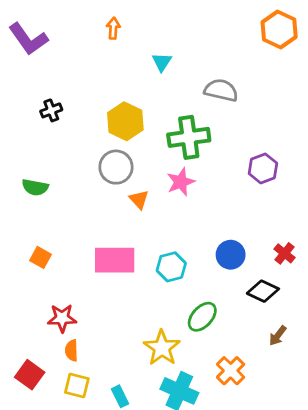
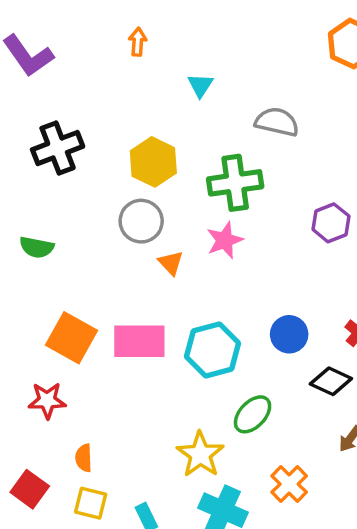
black cross: (51, 110) -> (58, 148), size x1.8
orange square: (40, 257) -> (71, 338), moved, size x1.8
cyan hexagon: (171, 267) -> (213, 350), size x1.4
red star: (62, 318) -> (47, 400), moved

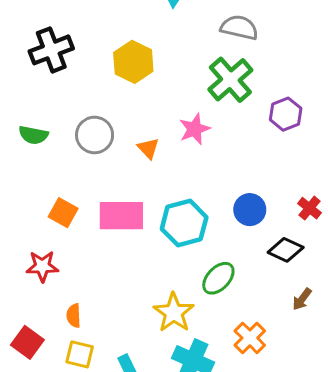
green cross: (235, 183) -> (230, 80), moved, turned -33
gray circle: (141, 221) -> (95, 135), moved
orange square: (71, 338) -> (63, 213), size x0.7

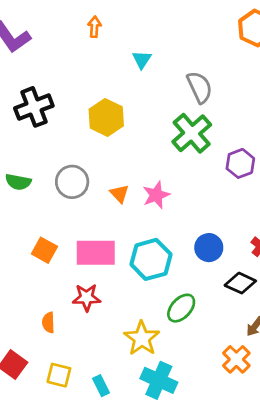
gray semicircle: (239, 28) -> (200, 87), turned 52
pink star: (195, 129) -> (156, 195), moved
red star: (42, 266) -> (87, 298), moved
orange semicircle: (74, 316) -> (48, 323), moved
orange cross: (250, 338) -> (236, 359), moved

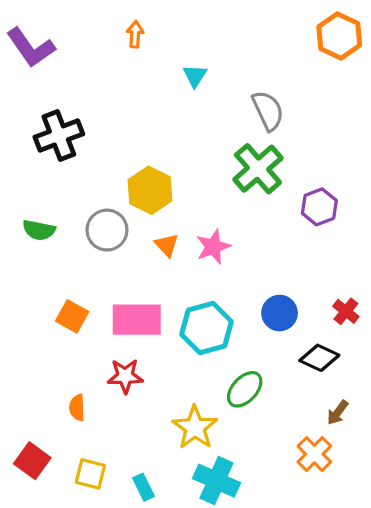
yellow hexagon: (106, 117) -> (150, 190), moved

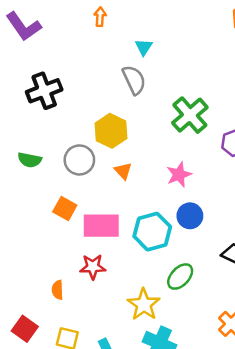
gray semicircle: (268, 111) -> (134, 80), moved
pink star: (213, 247) -> (179, 175), moved
blue circle: (280, 313) -> (190, 216), moved
orange square: (72, 316) -> (65, 209), moved

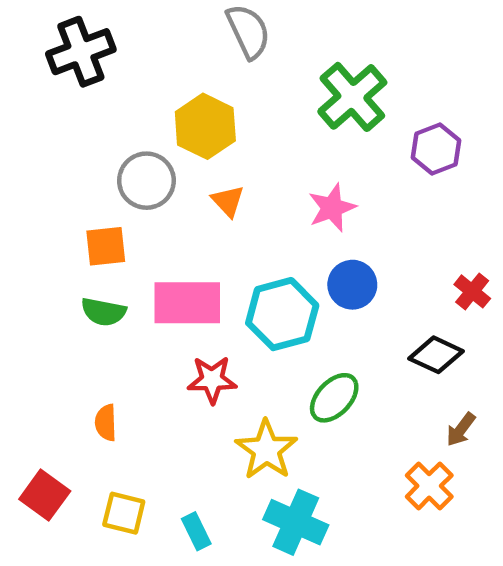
green semicircle: (30, 160) -> (104, 312), moved
orange square: (65, 209) -> (106, 246), moved, turned -35
red star: (93, 267) -> (212, 380), moved

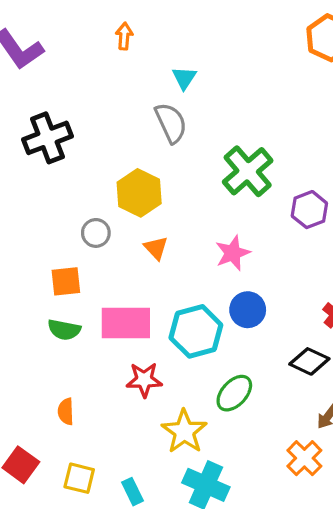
gray circle: (146, 181) -> (96, 233), size x0.7

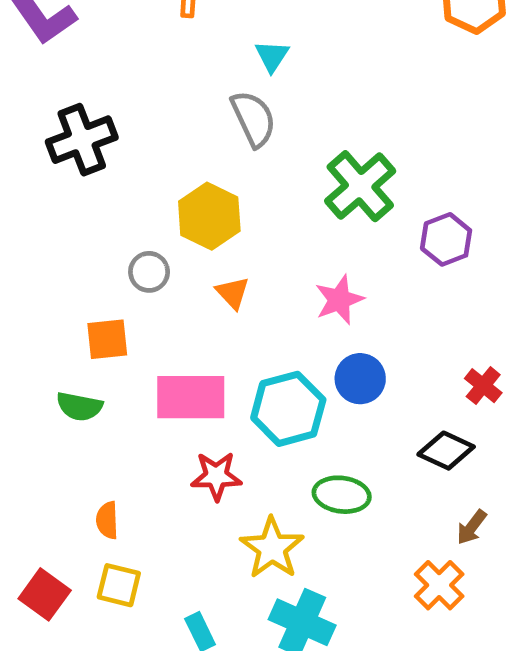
green semicircle: (64, 330) -> (79, 406), moved
green ellipse: (234, 393) -> (342, 495), turned 54
yellow square: (79, 478) -> (119, 585), moved

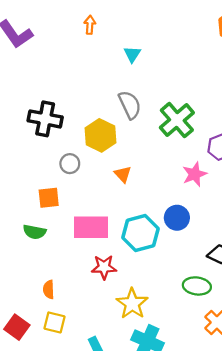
gray semicircle: (253, 119) -> (130, 105), moved
black cross: (82, 140) -> (45, 119), moved, turned 32
orange triangle: (233, 293) -> (123, 174), moved
pink star: (339, 300) -> (195, 174), moved
green ellipse: (342, 495) -> (197, 286), moved

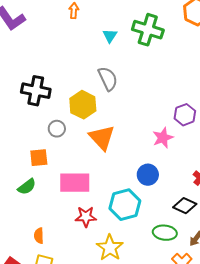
green cross: (177, 120) -> (148, 30), moved, turned -32
orange triangle: (123, 174) -> (102, 138), size x1.8
green semicircle: (35, 232) -> (27, 187), turned -48
cyan hexagon: (140, 233) -> (125, 205), moved

